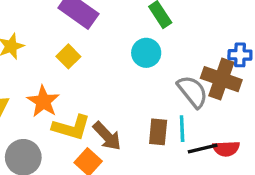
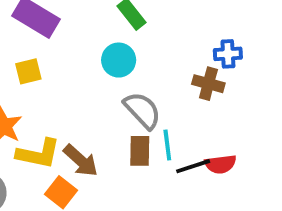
yellow square: (68, 56) -> (28, 71), turned 35
brown cross: (221, 79) -> (208, 84), size x0.7
gray semicircle: (193, 92) -> (142, 110), moved

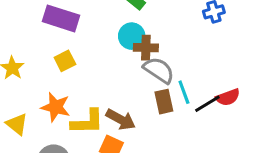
brown cross: (208, 84) -> (146, 48), moved

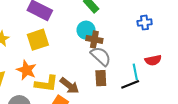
yellow square: (65, 61) -> (38, 40), size x1.5
cyan line: (184, 92) -> (135, 72), moved
red semicircle: (228, 97) -> (153, 60), moved

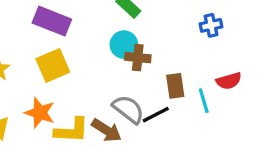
gray semicircle: (101, 56) -> (128, 109), moved
brown rectangle: (101, 78) -> (175, 86), moved
black line: (130, 84) -> (156, 115), moved

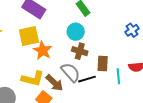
blue cross: (211, 25) -> (132, 30), turned -32
brown cross: (138, 58) -> (80, 51), moved
orange star: (40, 113) -> (43, 50), moved

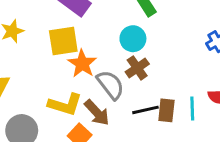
brown cross: (80, 51) -> (137, 68), turned 35
brown rectangle: (103, 63) -> (166, 110), moved
gray semicircle: (71, 72) -> (110, 85), moved

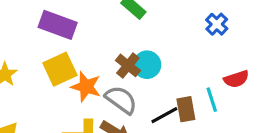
cyan circle: (133, 39) -> (147, 65), moved
brown cross: (137, 68) -> (128, 65), moved

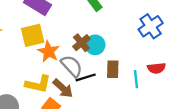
blue cross: (217, 24) -> (151, 26), size x1.5
brown rectangle: (186, 109) -> (113, 69), moved
black line: (164, 115) -> (86, 77), moved

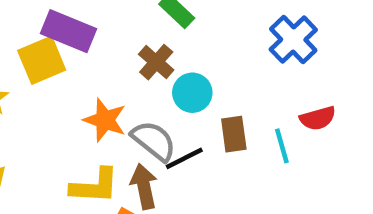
yellow square: (33, 35) -> (42, 60), moved
brown cross: (81, 43) -> (156, 62), moved
brown arrow: (63, 88) -> (144, 186), turned -135

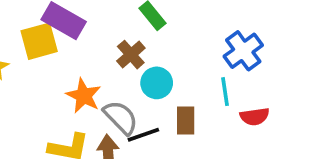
cyan line: (282, 146) -> (225, 92), moved

